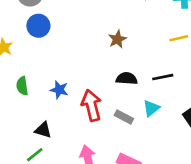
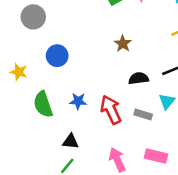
blue circle: (38, 26) -> (57, 56), moved
green semicircle: (22, 86) -> (43, 104), size x1.5

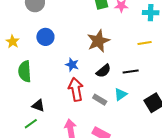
brown star: (123, 44) -> (98, 41), size x1.6
black semicircle: (139, 78) -> (103, 71), turned 133
blue star: (78, 101) -> (72, 65), moved

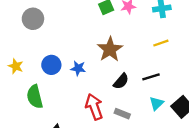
blue circle: (45, 37) -> (51, 65), moved
blue star: (72, 65) -> (78, 68), moved
cyan triangle: (121, 94) -> (156, 103), moved

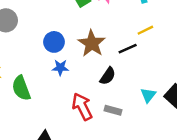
blue circle: (51, 65) -> (54, 42), moved
black line: (151, 77) -> (128, 49), moved
green semicircle: (35, 97) -> (21, 88), moved

